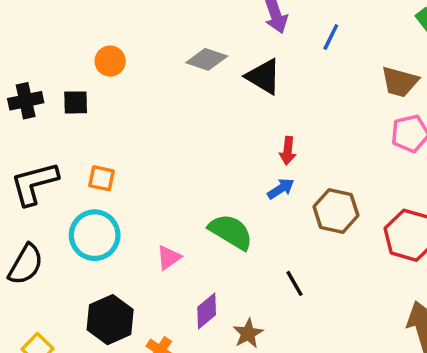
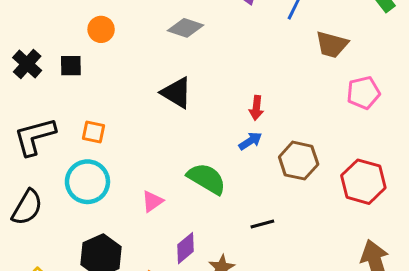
black triangle: (264, 77) -> (176, 93), moved
brown trapezoid: (400, 82) -> (332, 44), moved
black cross: (26, 101) -> (27, 64), turned -36
black line: (295, 283) -> (262, 224), turned -75

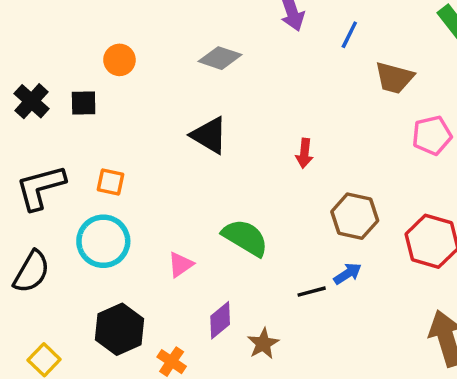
blue arrow: (250, 141) -> (348, 274), moved

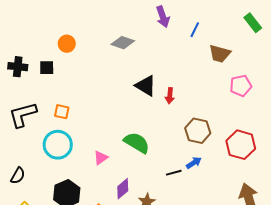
black cross: (32, 101) -> (18, 67), turned -36
black triangle: (209, 135) -> (146, 86), moved
black semicircle: (32, 272) -> (18, 176), moved, size x0.7

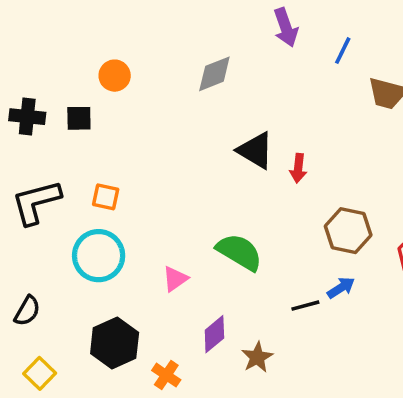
gray diamond: (123, 43) -> (214, 74), turned -40

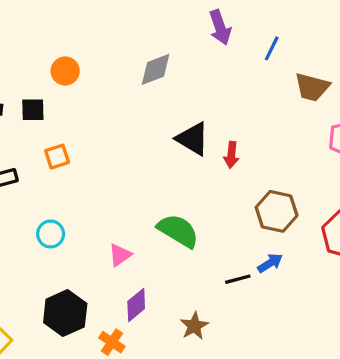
orange square: (106, 197) -> (57, 157), moved, turned -30
cyan circle: (99, 256) -> (51, 234), size x0.6
purple diamond: (214, 334) -> (136, 305), moved

